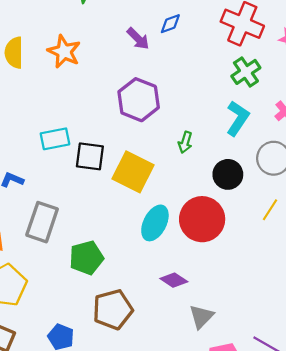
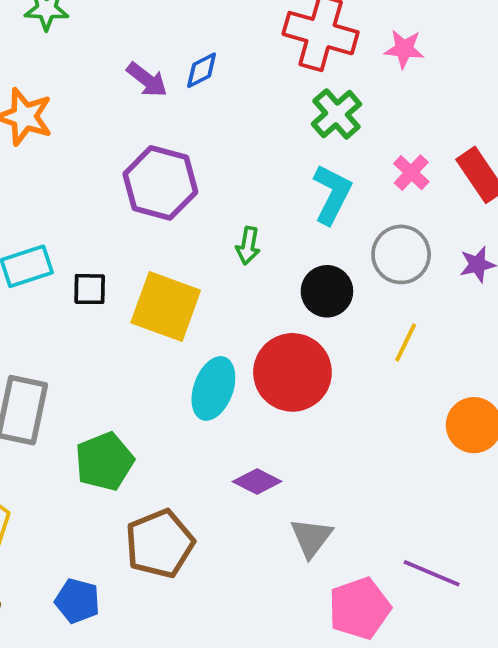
blue diamond: (170, 24) -> (202, 70), moved
black square: (90, 156) -> (90, 289), size x0.7

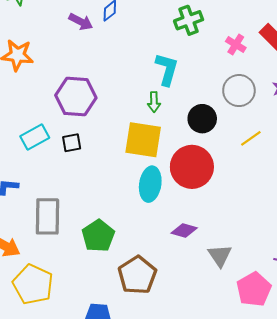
green cross: (337, 114) -> (189, 20), turned 32
purple hexagon: (160, 183) -> (76, 97), moved
cyan L-shape: (332, 194) -> (167, 69), moved
yellow square: (166, 306) -> (143, 140), moved
yellow line: (406, 342) -> (251, 138), turned 40

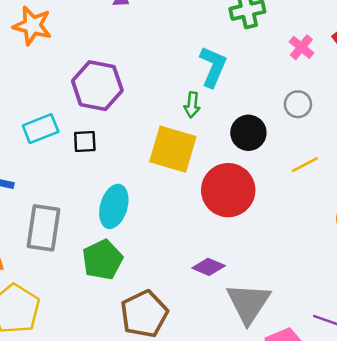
gray circle: (239, 91) -> (298, 104), size x0.7
cyan ellipse: (150, 184) -> (114, 206), moved
gray triangle: (220, 256) -> (248, 303), size x1.5

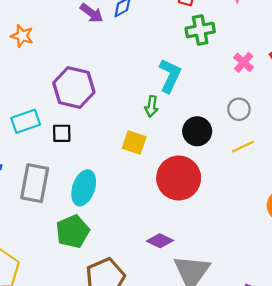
orange star: (32, 26) -> (22, 36), size x0.7
yellow square: (173, 149) -> (134, 142), size x0.6
yellow line: (305, 165) -> (243, 147), moved
gray rectangle: (43, 228) -> (35, 183), moved

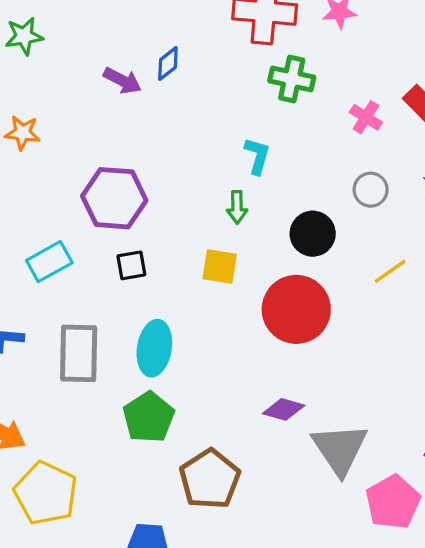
green cross: (200, 30) -> (292, 79), turned 32
cyan L-shape: (170, 76) -> (257, 156), size x0.7
black square: (62, 133) -> (131, 265), moved
yellow line: (243, 147) -> (390, 271), moved

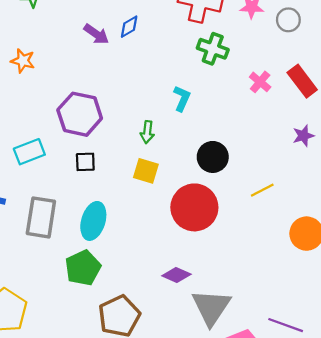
gray circle: (371, 190) -> (288, 20), moved
green arrow: (237, 207) -> (147, 132), moved

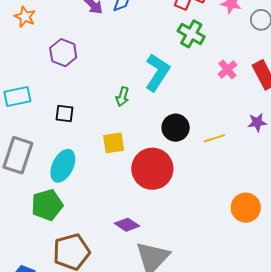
cyan L-shape: (182, 98) -> (157, 72), size x1.6
purple hexagon: (80, 114) -> (63, 53), moved, size x0.7
yellow square: (146, 171) -> (114, 143), moved, turned -35
yellow line: (262, 190) -> (214, 138), moved

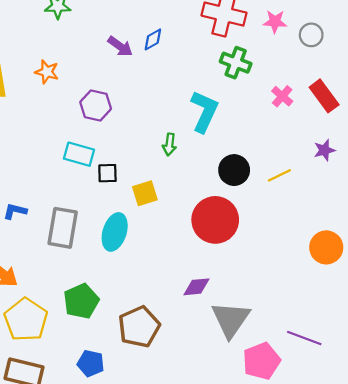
cyan rectangle: (17, 96) -> (79, 154), moved, turned 36
yellow square: (114, 143) -> (145, 193), moved
green pentagon: (47, 205) -> (81, 301), moved
purple diamond: (127, 225) -> (196, 287), turned -30

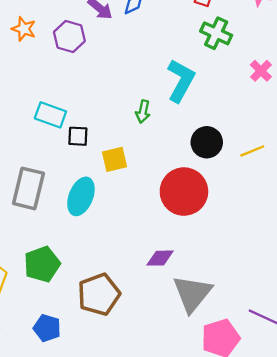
purple hexagon: (96, 105) -> (69, 36), moved

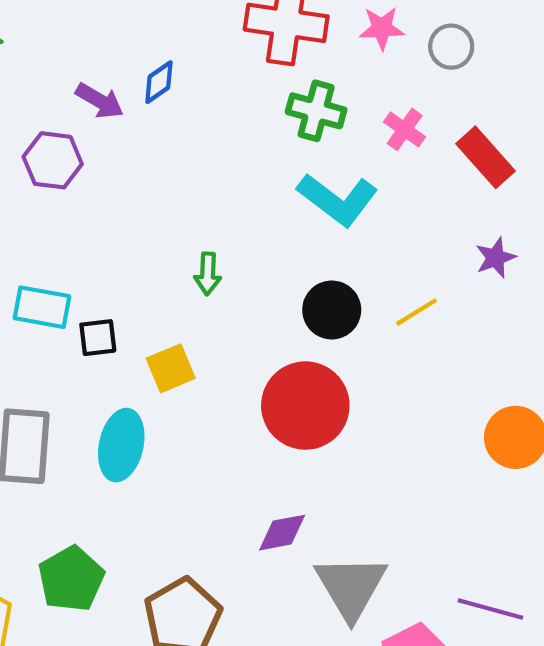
pink cross: (261, 71) -> (405, 129), moved
cyan L-shape: (181, 81) -> (338, 200), moved, turned 108

